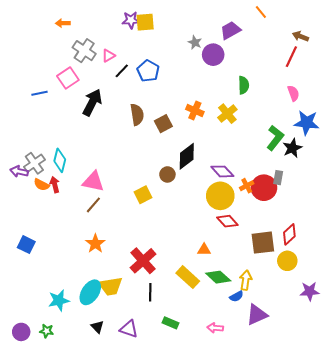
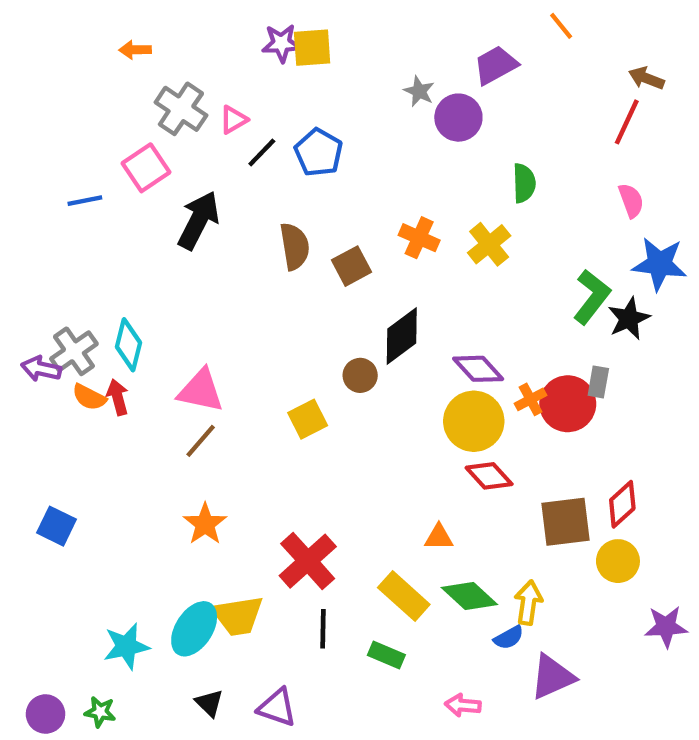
green rectangle: (170, 323) -> (386, 655), moved

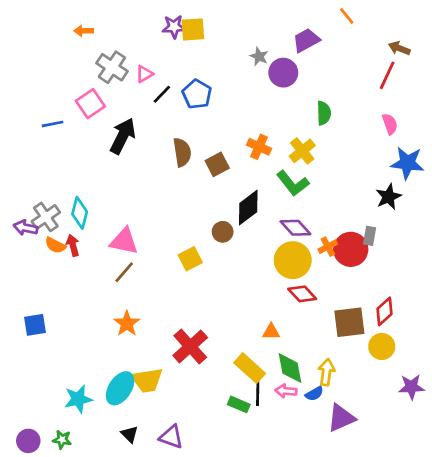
green L-shape: (592, 297) -> (293, 183), moved, turned 104
blue square: (56, 526) -> (35, 325), turned -35
green diamond: (469, 596) -> (290, 368), turned 36
black line: (323, 629) -> (258, 394), moved
pink arrow: (463, 705) -> (286, 391), moved

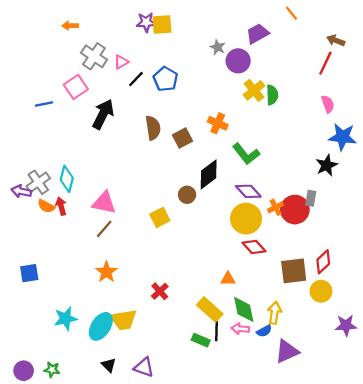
yellow cross: (302, 151) -> (254, 90), moved
red cross: (190, 346) -> (160, 291), size x0.6
cyan star: (78, 399) -> (66, 318), moved

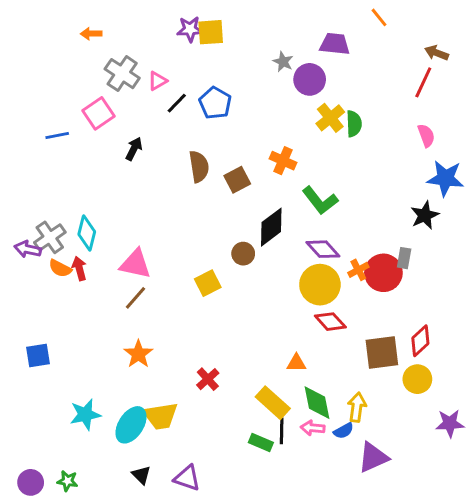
purple trapezoid: (257, 34) -> (335, 44), turned 35
black arrow: (103, 114) -> (134, 149), size x0.6

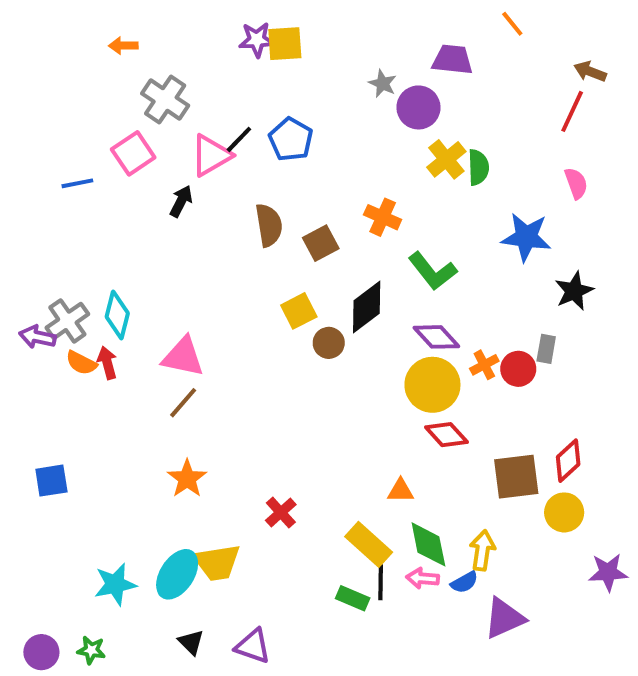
pink triangle: (158, 81) -> (211, 155), moved, size x1.6
blue star: (445, 178) -> (526, 237), moved
red circle: (383, 273) -> (518, 369), size x0.7
yellow square: (208, 283) -> (299, 311), moved
cyan star: (85, 415) -> (115, 584), moved

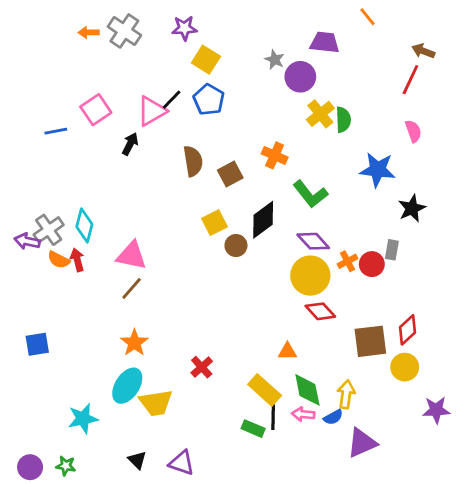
yellow square: (285, 44) -> (206, 60), moved, turned 36
gray cross: (165, 99) -> (124, 31), moved
cyan ellipse: (177, 574) -> (127, 386), moved

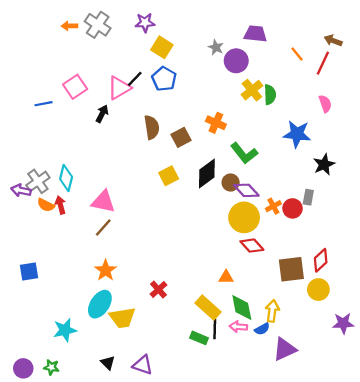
orange line: (368, 17) -> (297, 54), moved
brown circle: (236, 246) -> (231, 182), moved

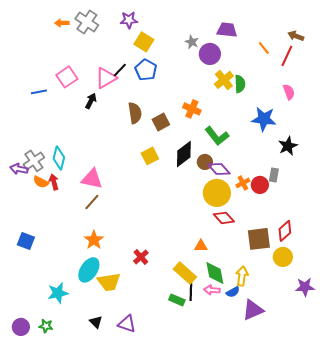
blue square: (29, 271) -> (26, 241), turned 30

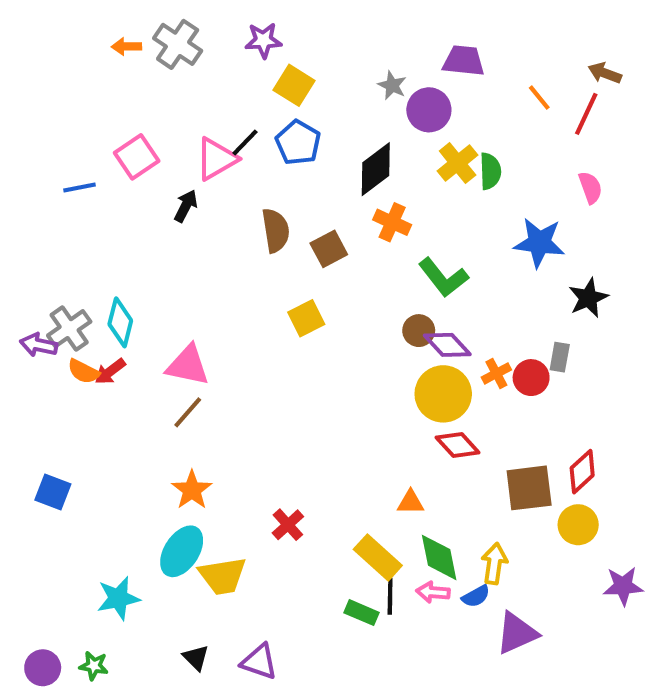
black diamond: (184, 154) -> (376, 169), moved
red arrow: (54, 182) -> (110, 371), turned -112

